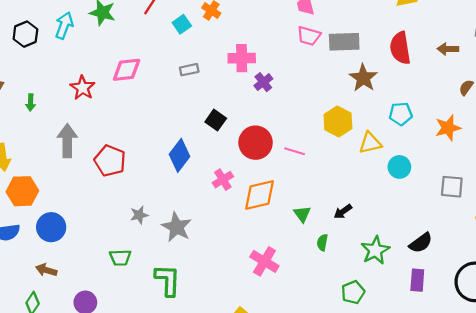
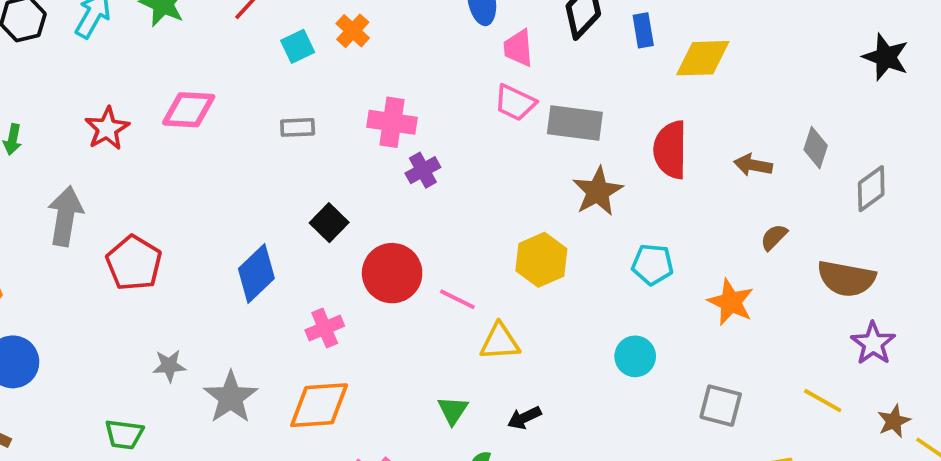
orange star: (448, 128) -> (731, 302), turned 30
yellow triangle: (370, 143) -> (500, 342), moved
orange diamond: (260, 195) -> (319, 405), moved

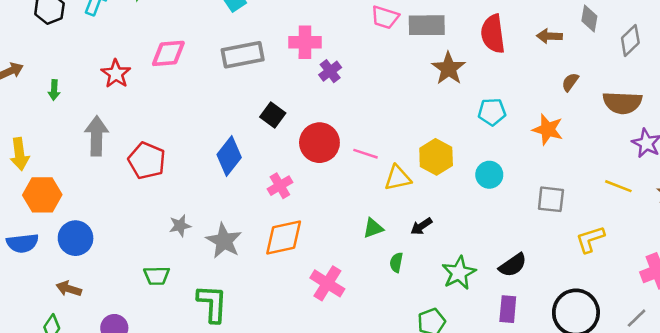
gray rectangle: (298, 127) -> (243, 55), size x1.8
yellow hexagon: (541, 260) -> (436, 157), moved
green triangle: (453, 410) -> (373, 228), turned 45

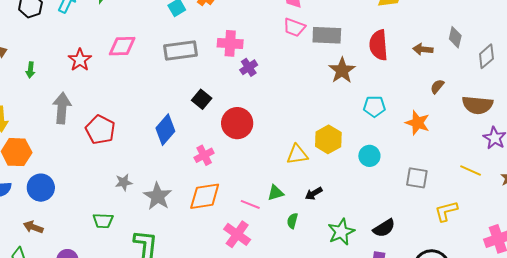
pink line: (365, 154) -> (250, 204), moved

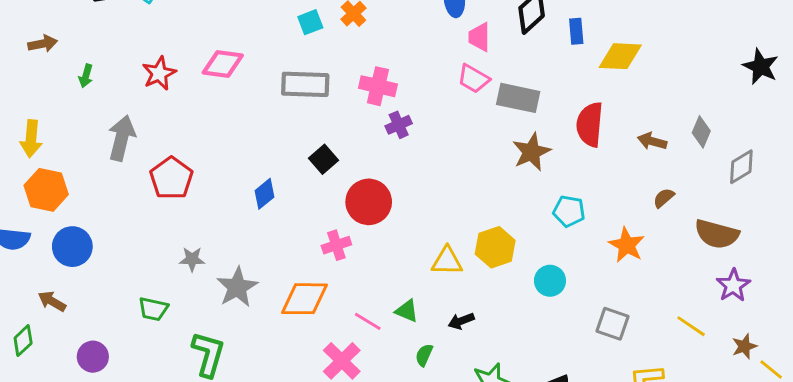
blue diamond: (165, 130) -> (265, 194), size x0.7
pink cross: (204, 155) -> (336, 245), moved
green triangle: (276, 193) -> (407, 311), turned 30

